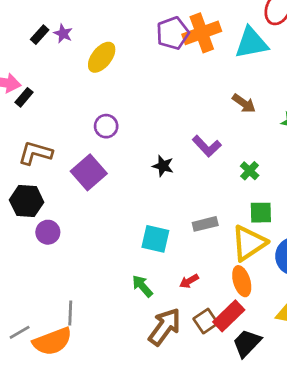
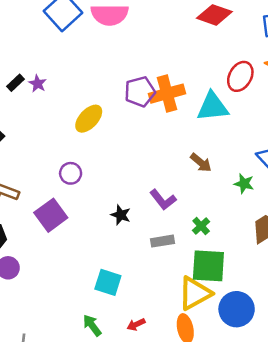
yellow ellipse: (102, 57) -> (89, 119), moved
green square: (261, 213) -> (208, 266), size x1.6
gray rectangle: (205, 224) -> (163, 241), moved

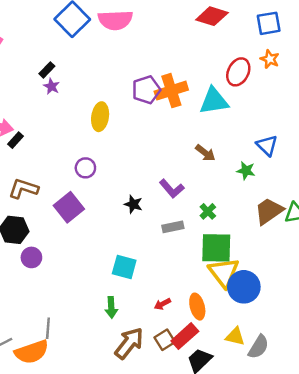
black rectangle: (16, 83) -> (47, 70), moved
yellow ellipse: (89, 119) -> (100, 117), turned -32
yellow triangle: (195, 293) -> (224, 273), moved, turned -36
red arrow: (136, 324) -> (162, 304), moved
green arrow: (92, 325) -> (111, 307), turned -144

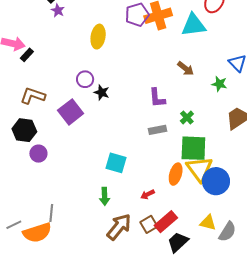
purple L-shape: (172, 189) -> (157, 98), turned 35
black star: (133, 204) -> (102, 92), moved
orange ellipse: (197, 307) -> (176, 174), moved, turned 30

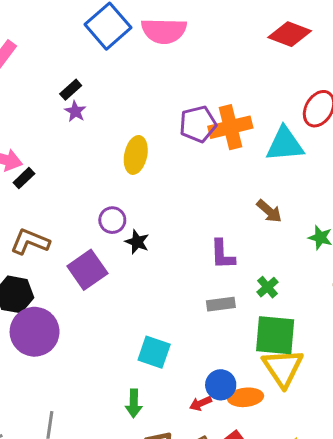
purple circle: (38, 154) -> (35, 332), size x1.8
orange ellipse: (176, 174) -> (246, 397), moved, turned 65
blue circle: (216, 181) -> (221, 385), moved, size x0.7

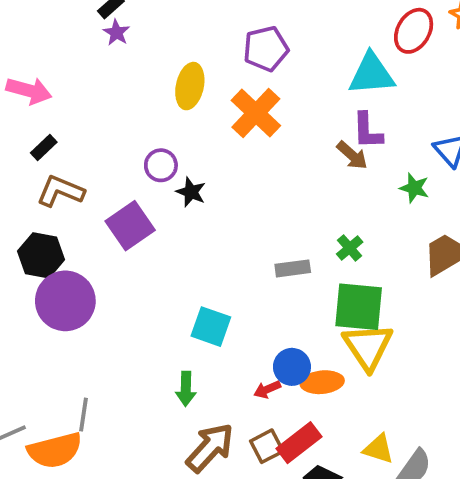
orange cross: (230, 127) -> (256, 113), moved, turned -33
black rectangle: (24, 178) -> (44, 147), moved
purple L-shape: (222, 254) -> (367, 131), moved

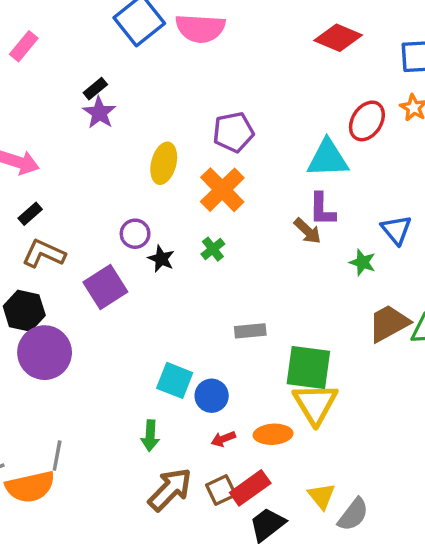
purple star: (116, 33) -> (99, 113), size x1.4
green cross: (350, 248) -> (213, 249), moved
blue circle: (292, 367) -> (212, 396), moved
yellow triangle: (378, 449) -> (322, 496), turned 32

